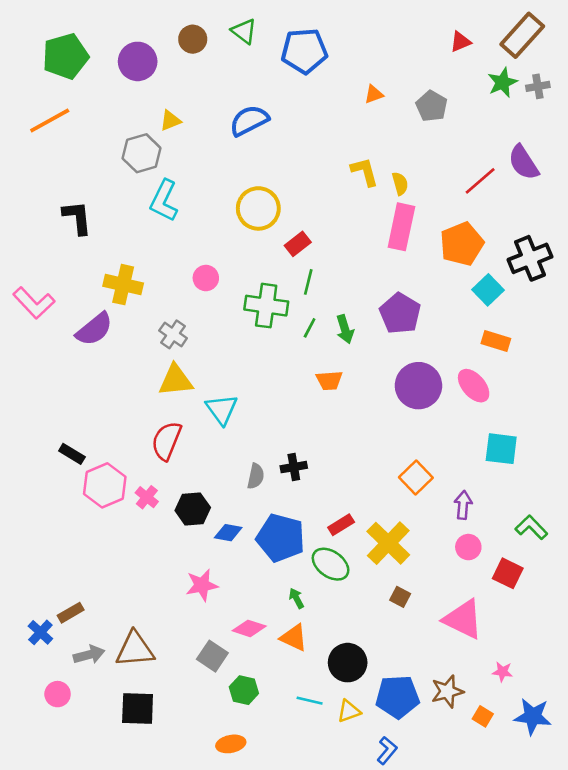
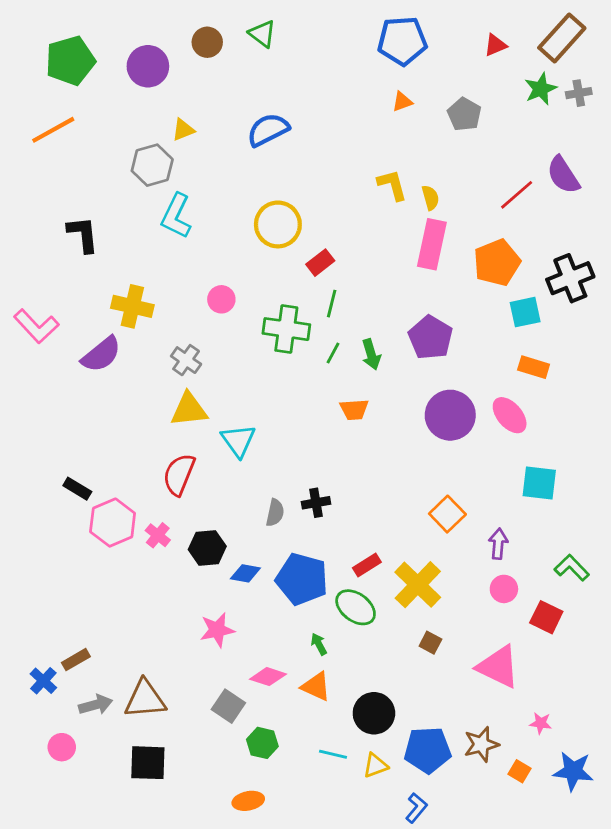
blue pentagon: (304, 51) -> (402, 41), moved
cyan square: (488, 290) -> (525, 312), turned 32

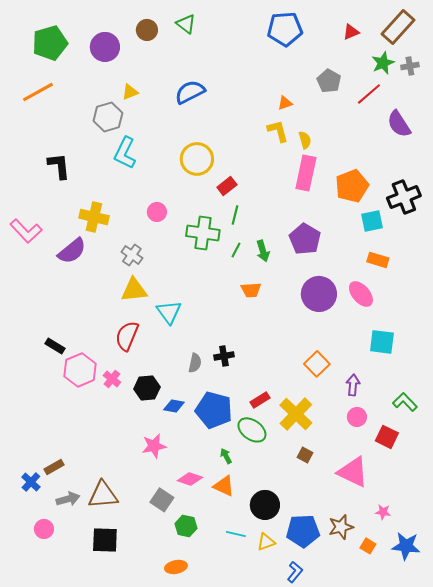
orange triangle: (402, 102) -> (285, 103), moved
red line: (517, 195) -> (369, 94), moved

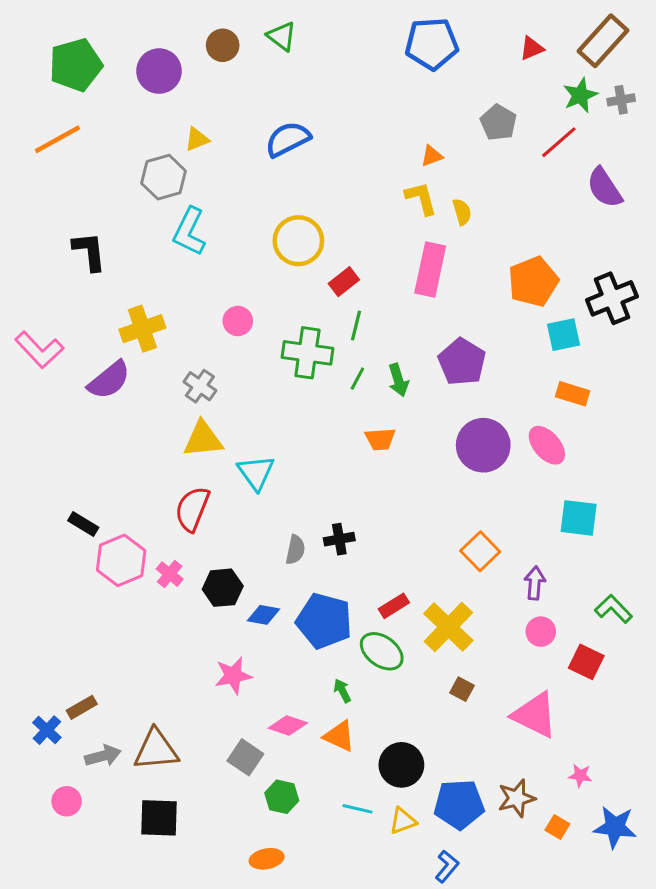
pink rectangle: (306, 173) -> (430, 269), moved
yellow cross: (94, 217) -> (142, 329), turned -32

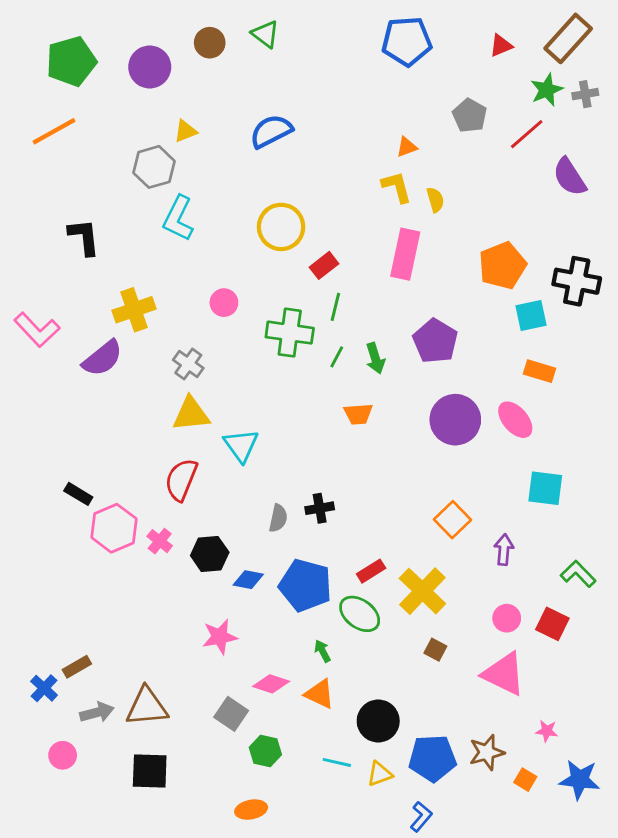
black cross: (612, 298) -> (577, 281), turned 33
pink circle: (541, 632) -> (507, 618), moved

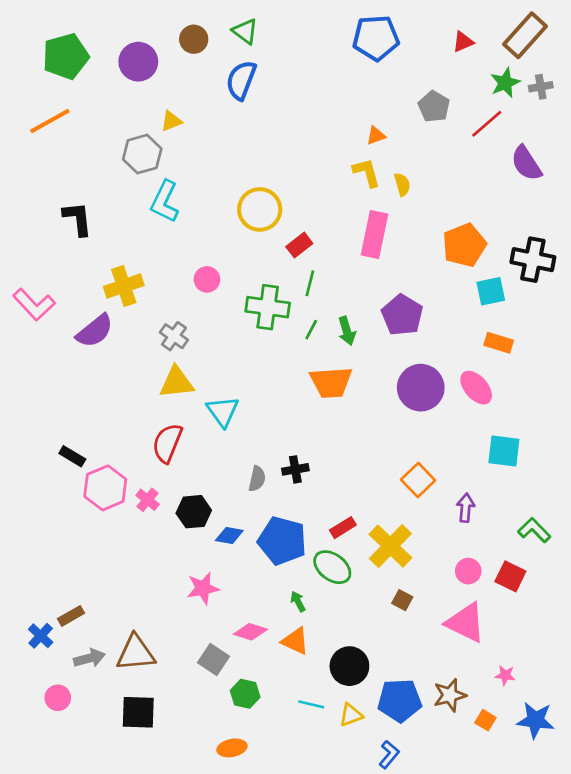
blue semicircle: (271, 131) -> (241, 80), moved, turned -42
orange trapezoid: (358, 414) -> (331, 382), size x1.6

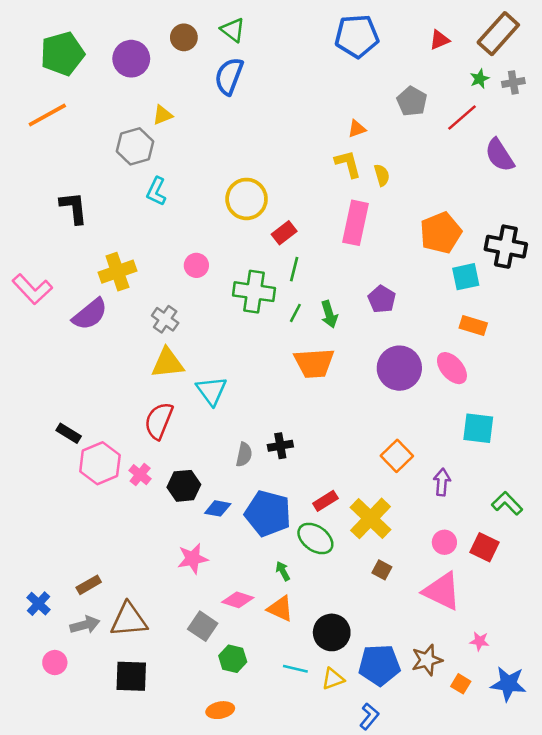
green star: (505, 83) -> (480, 79), size x0.7
cyan L-shape: (165, 202) -> (156, 191), size x0.7
purple pentagon: (402, 315) -> (382, 299), size x0.7
brown rectangle: (71, 616) -> (89, 585), moved

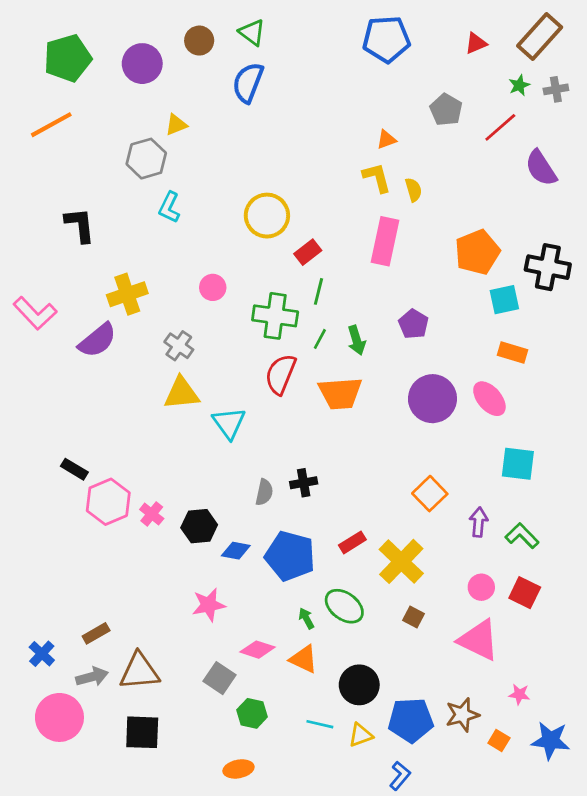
red semicircle: (159, 421) -> (281, 374), moved
green L-shape: (507, 503) -> (522, 536), moved
green ellipse: (315, 538) -> (344, 606), moved
pink circle: (55, 663) -> (59, 717), size x1.8

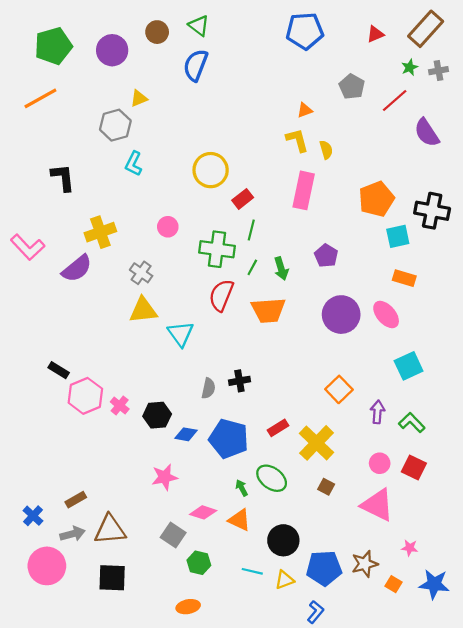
cyan square: (518, 464) -> (409, 366), turned -32

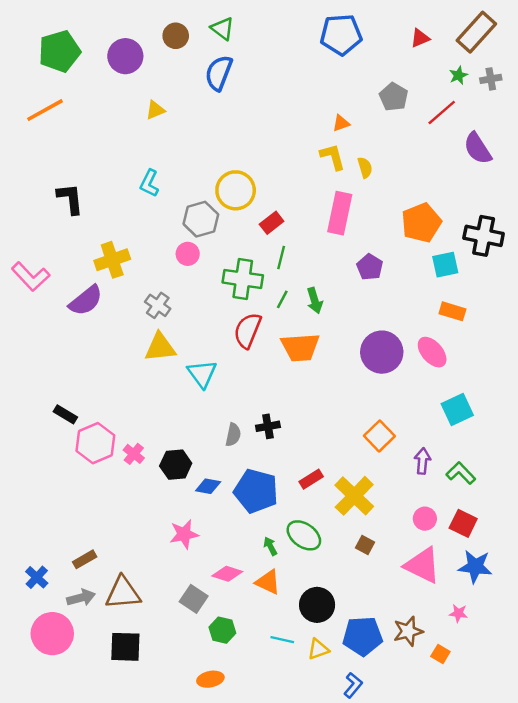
gray hexagon: (115, 125) -> (201, 219), moved
purple pentagon: (326, 256) -> (370, 267), moved
blue star: (434, 584) -> (475, 567), moved

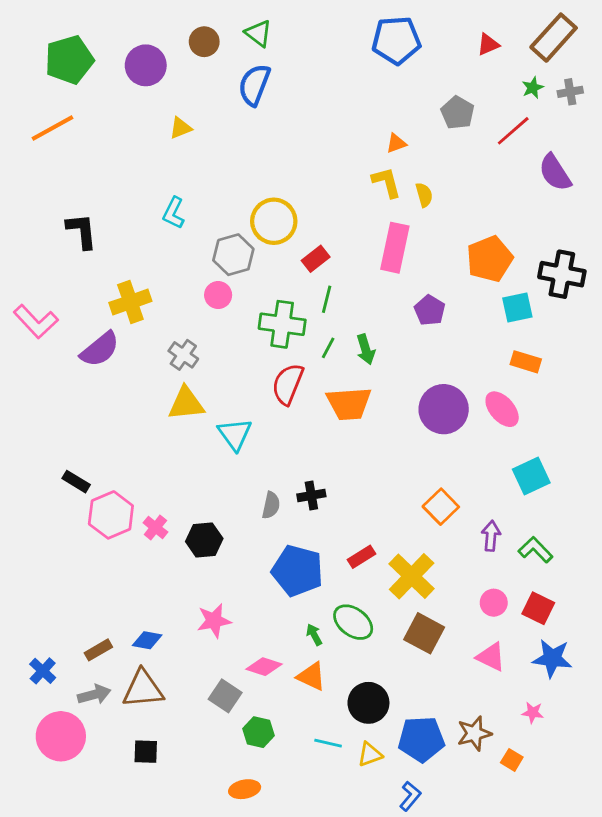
blue diamond: (208, 486) -> (147, 640), moved
brown square: (365, 545) -> (424, 633), size x1.8
pink triangle: (422, 565) -> (491, 657), size x0.7
black square: (125, 647) -> (146, 752), size x0.7

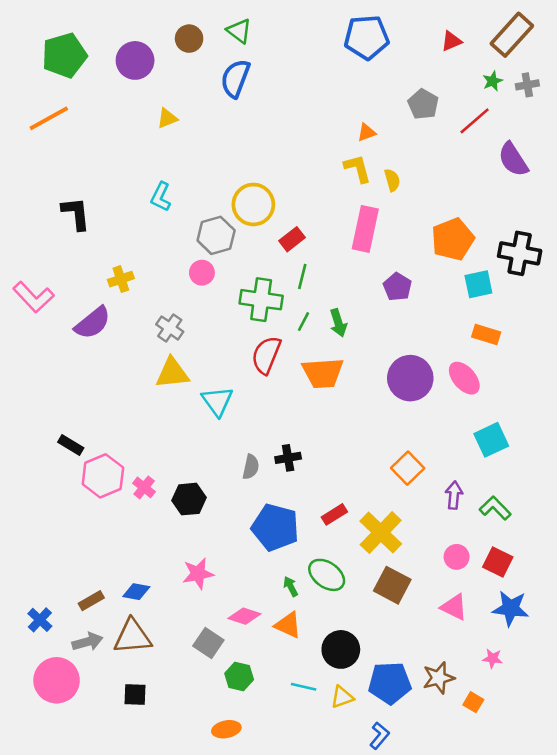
yellow cross: (130, 302) -> (121, 279), size x0.7

